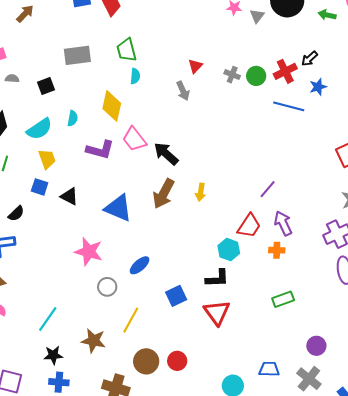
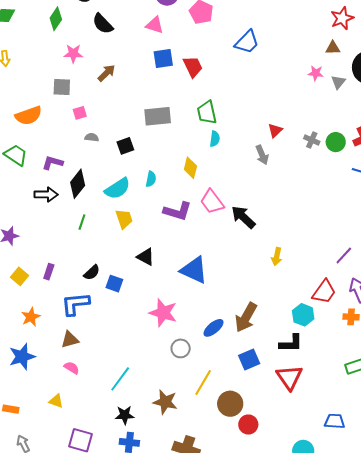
yellow diamond: (112, 106) -> (190, 168), size x0.7
blue square: (40, 187) -> (114, 284), moved
brown arrow: (164, 194) -> (246, 317), moved
brown circle: (146, 361) -> (230, 404), moved
blue trapezoid: (269, 369) -> (335, 421), moved

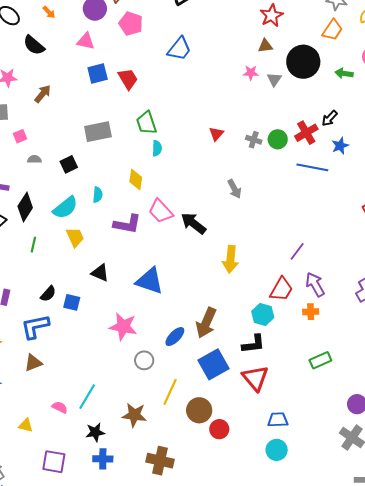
gray arrow: (262, 155) -> (234, 189), moved
yellow arrow: (277, 257) -> (231, 259), size x1.5
blue square: (249, 359) -> (214, 364), size x1.4
pink semicircle: (72, 368) -> (60, 407), moved
blue trapezoid: (335, 421) -> (278, 420), moved

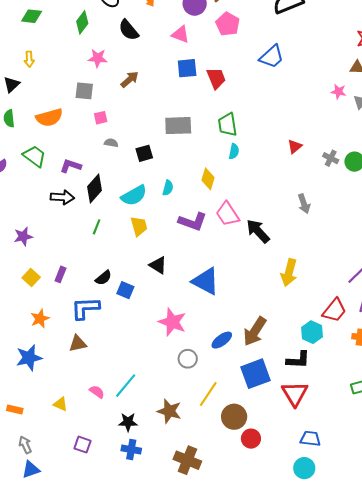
purple square: (54, 462) -> (82, 445), size x0.7

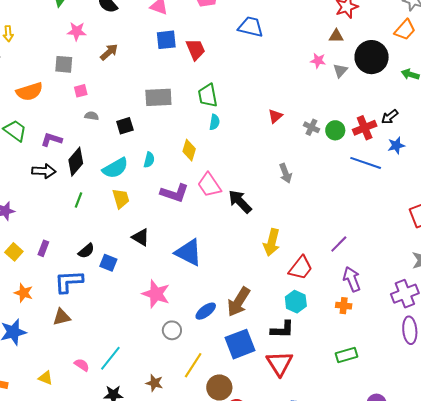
blue trapezoid: (272, 57) -> (251, 27), turned -124
red trapezoid: (334, 310) -> (301, 268), moved
orange star: (40, 319) -> (24, 293), turned -30
brown star: (169, 411) -> (154, 383), size x0.7

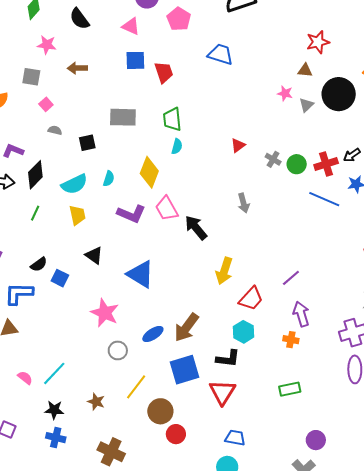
brown arrow: (109, 52) -> (77, 68), turned -144
pink square: (81, 91) -> (46, 104), turned -32
yellow diamond: (189, 150) -> (149, 172), size x1.4

